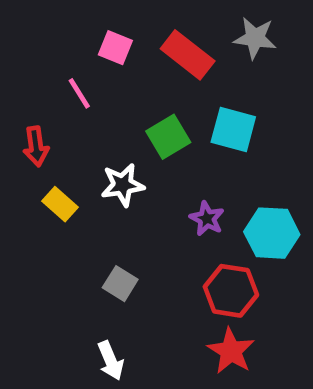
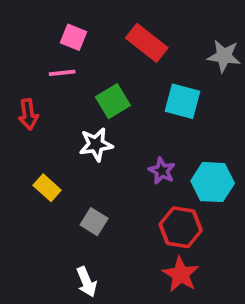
gray star: (255, 38) -> (224, 56), moved
pink square: (115, 48) -> (73, 37), moved
pink line: (79, 93) -> (62, 73), turned -64
green square: (168, 137) -> (113, 101), moved
yellow rectangle: (60, 204) -> (47, 188), moved

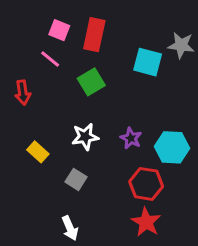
red rectangle: (147, 43) -> (94, 35), moved, turned 64
pink line: (62, 73) -> (50, 59), turned 45
cyan square: (183, 101) -> (148, 62), moved
white star: (96, 144) -> (85, 137), moved

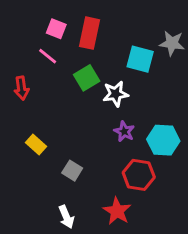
white star: (85, 137) -> (116, 94), moved
red star: (146, 222) -> (117, 211), moved

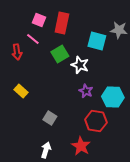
red arrow: (22, 88) -> (17, 52), moved
white star: (116, 94) -> (80, 65), turned 30
yellow rectangle: (36, 144) -> (21, 91), moved
white arrow: (66, 217) -> (46, 150), turned -140

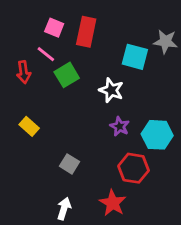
green square: (60, 54) -> (67, 75), moved

